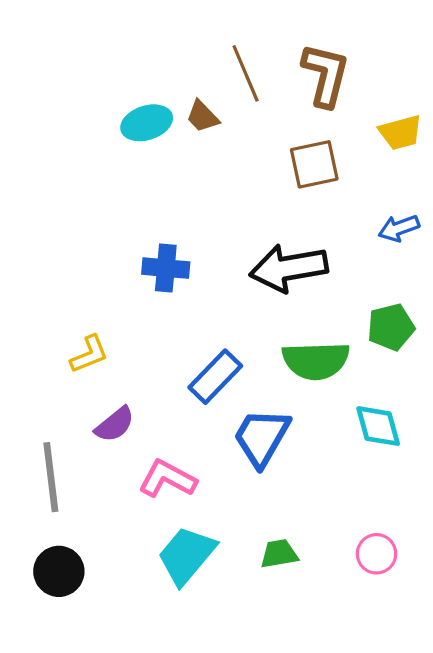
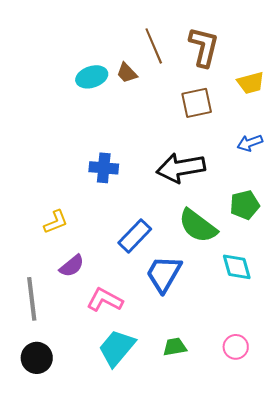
green semicircle: (316, 361) -> (198, 226), turned 39

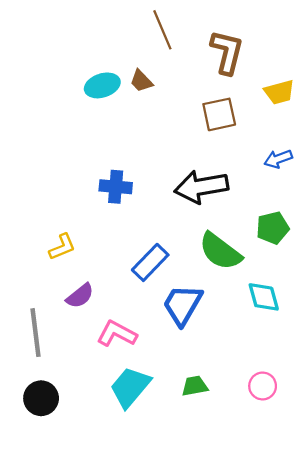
brown line: (154, 46) -> (162, 30), moved

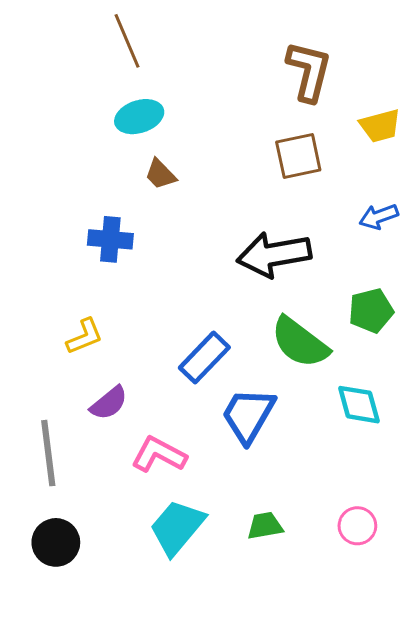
brown line: (162, 30) -> (127, 41), moved
brown trapezoid: (141, 81) -> (160, 174), moved
blue cross: (116, 187) -> (110, 239), moved

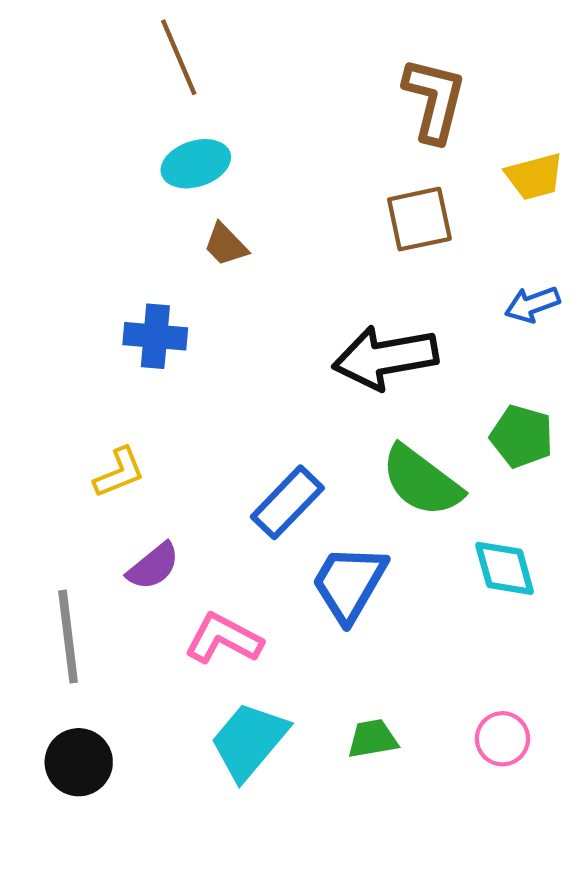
green pentagon: (371, 311) -> (522, 436), turned 30

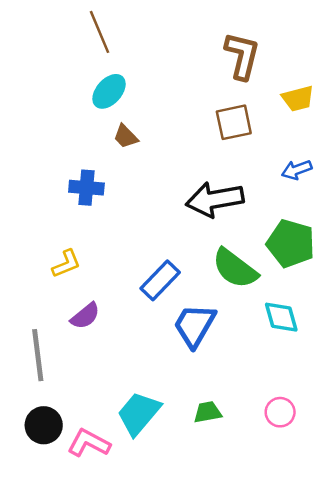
cyan ellipse: (196, 164) -> (109, 91), turned -30
green pentagon: (522, 436) -> (291, 243), size x1.4
pink L-shape: (223, 639) -> (89, 443), moved

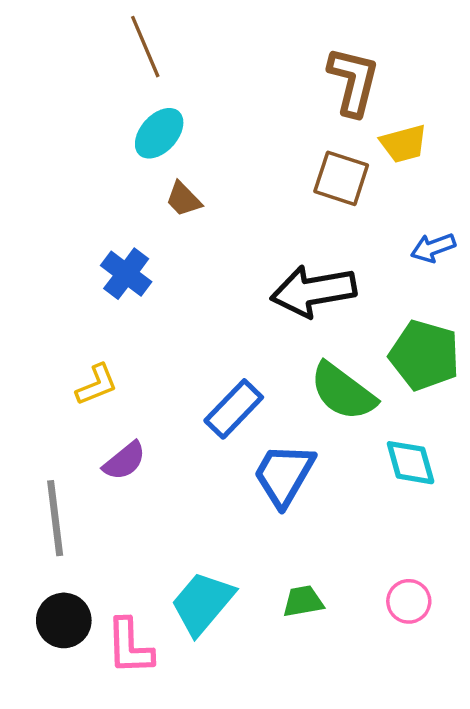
yellow trapezoid: (298, 99) -> (404, 144), moved
brown square: (234, 122) -> (341, 178), turned 30
blue cross: (86, 188) -> (126, 274), turned 32
pink L-shape: (89, 443) -> (130, 646), turned -120

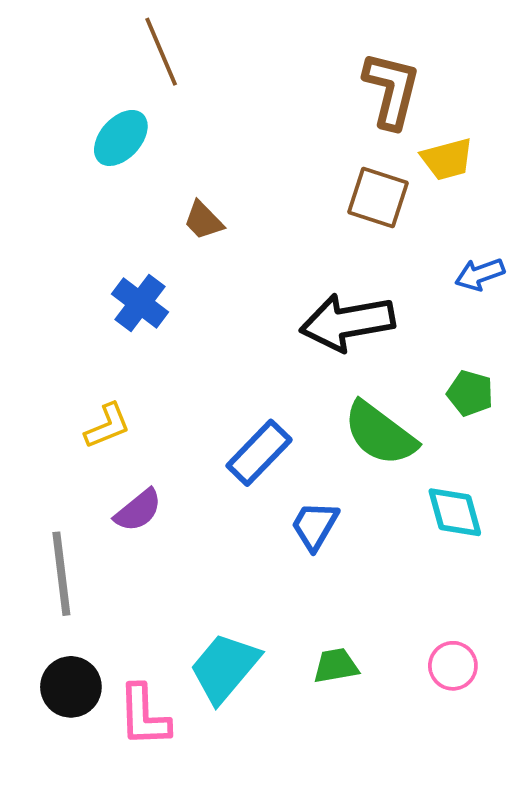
cyan ellipse: (159, 133) -> (121, 138), moved
green pentagon: (424, 355) -> (470, 393), size x0.6
blue trapezoid: (284, 475) -> (315, 526), size x0.7

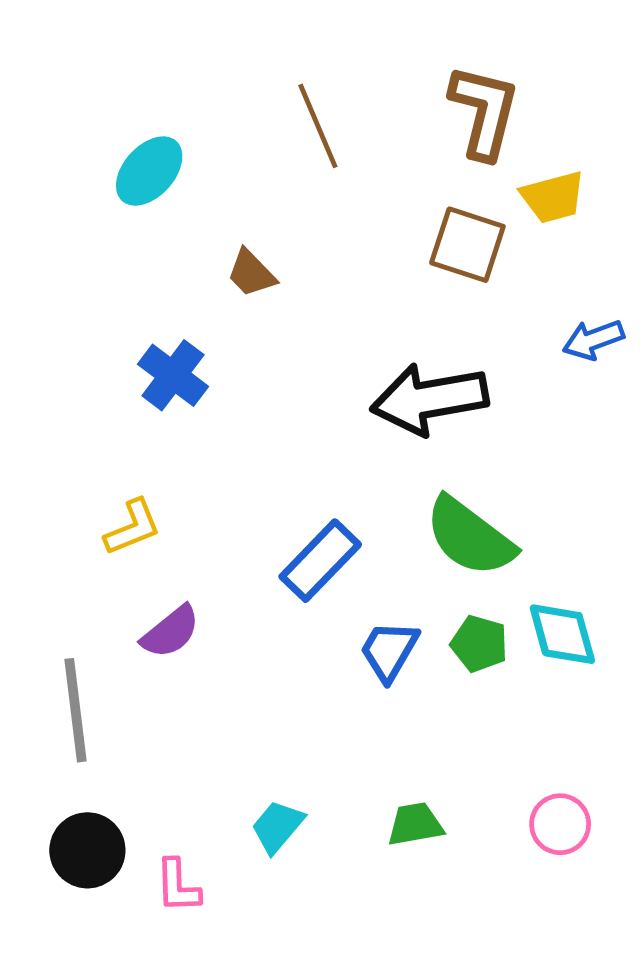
brown line: (161, 52) -> (318, 126), moved
green pentagon: (470, 393) -> (479, 644), moved
cyan trapezoid: (224, 668) -> (277, 827), size x0.6
pink L-shape: (144, 716) -> (178, 886), size x0.7

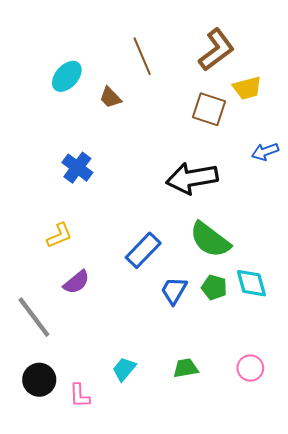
brown L-shape: (484, 112) -> (216, 50), turned 39
brown trapezoid: (251, 273) -> (110, 98), moved
gray line: (76, 710) -> (34, 317), turned -30

